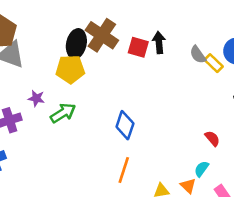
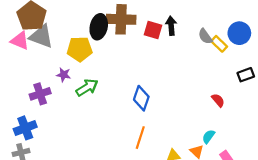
brown cross: (102, 35) -> (121, 19), turned -32
yellow pentagon: (70, 69) -> (80, 49), moved
red semicircle: (212, 138) -> (218, 100), moved

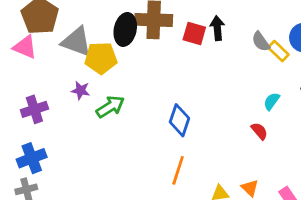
gray triangle: (41, 36) -> (76, 42), moved
purple cross: (40, 94) -> (34, 109), moved
red semicircle: (218, 100) -> (259, 131), moved
cyan semicircle: (208, 136) -> (272, 101), moved

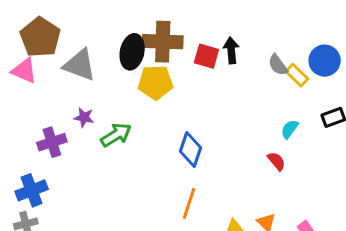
yellow pentagon: (101, 58) -> (155, 82), moved
purple cross: (34, 109) -> (52, 142), moved

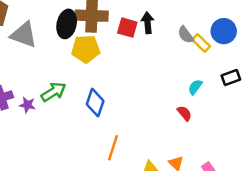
purple star: (84, 117) -> (27, 105), moved
blue diamond: (190, 149) -> (95, 103), moved

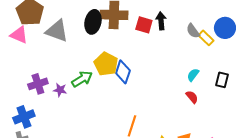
yellow pentagon: (86, 49) -> (106, 64), moved, turned 30
black rectangle: (231, 78) -> (222, 80), moved, turned -56
cyan semicircle: (195, 87) -> (193, 75), moved
blue diamond: (95, 103) -> (123, 72), moved

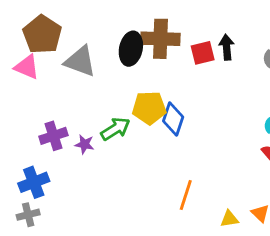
red square: (144, 25) -> (203, 53), turned -30
yellow pentagon: (106, 64) -> (149, 108), turned -30

